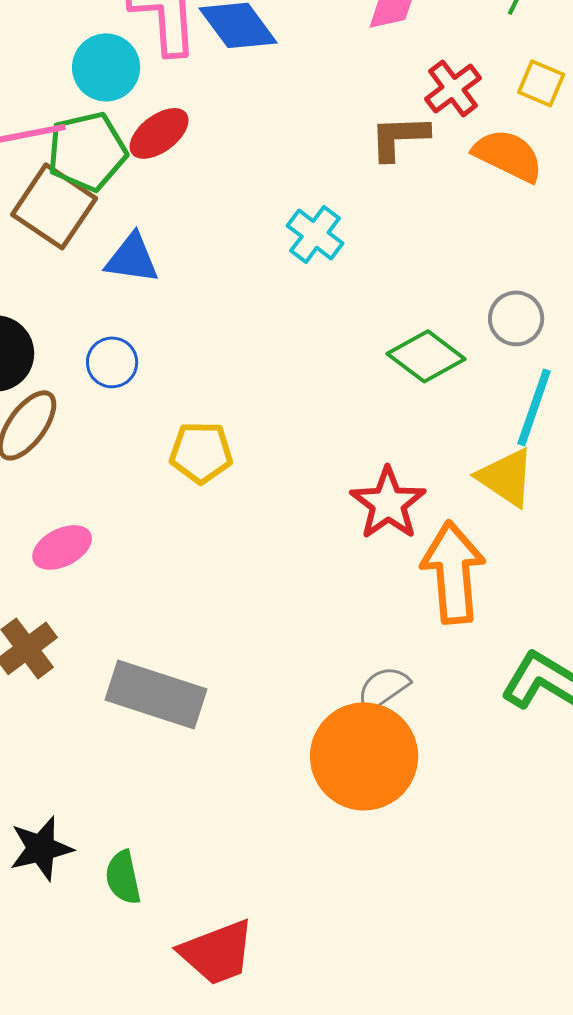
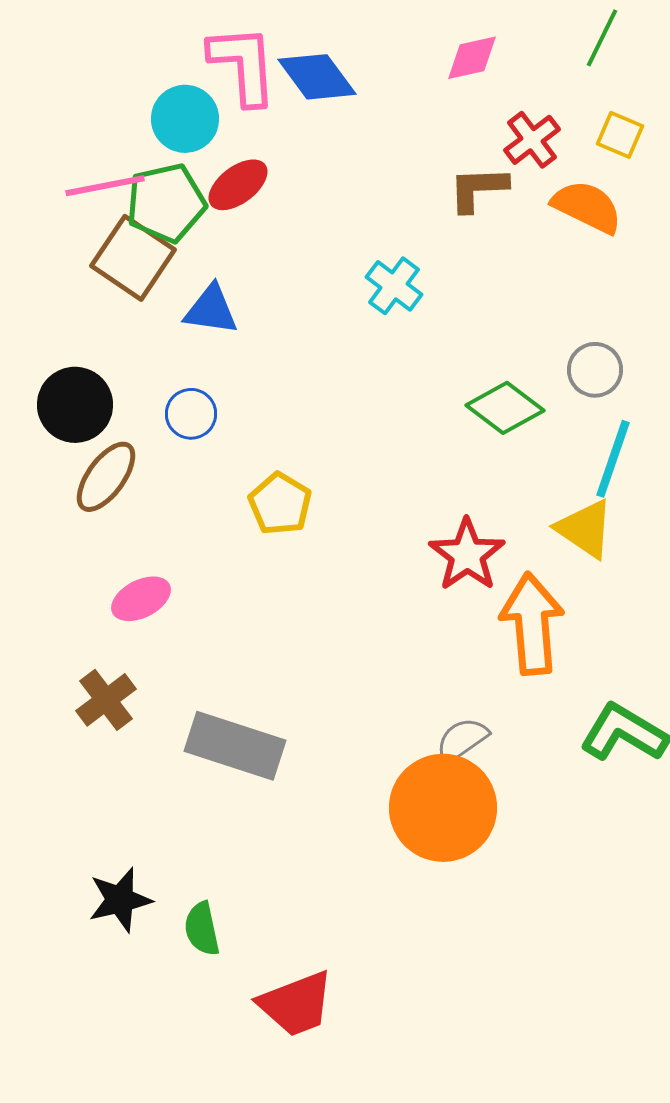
yellow pentagon: (201, 452) -> (280, 504), turned 30

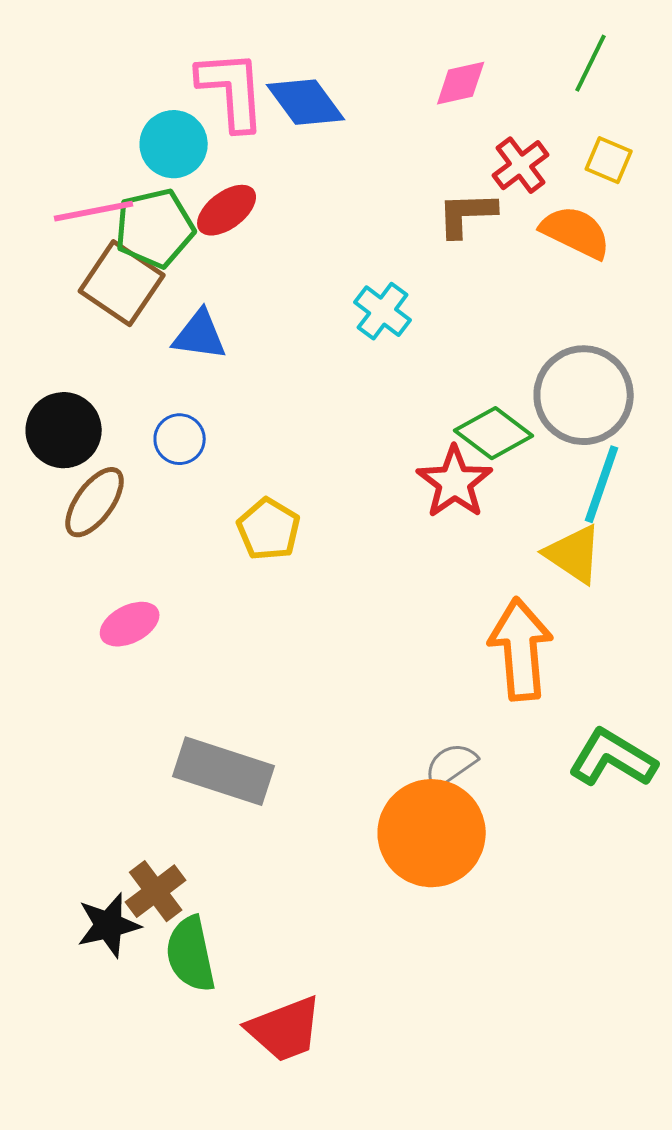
gray circle: (595, 370) -> (584, 395), size x1.8
red star: (467, 555) -> (455, 482), moved
brown cross: (106, 700) -> (156, 891), moved
green semicircle: (202, 929) -> (191, 954), size x1.4

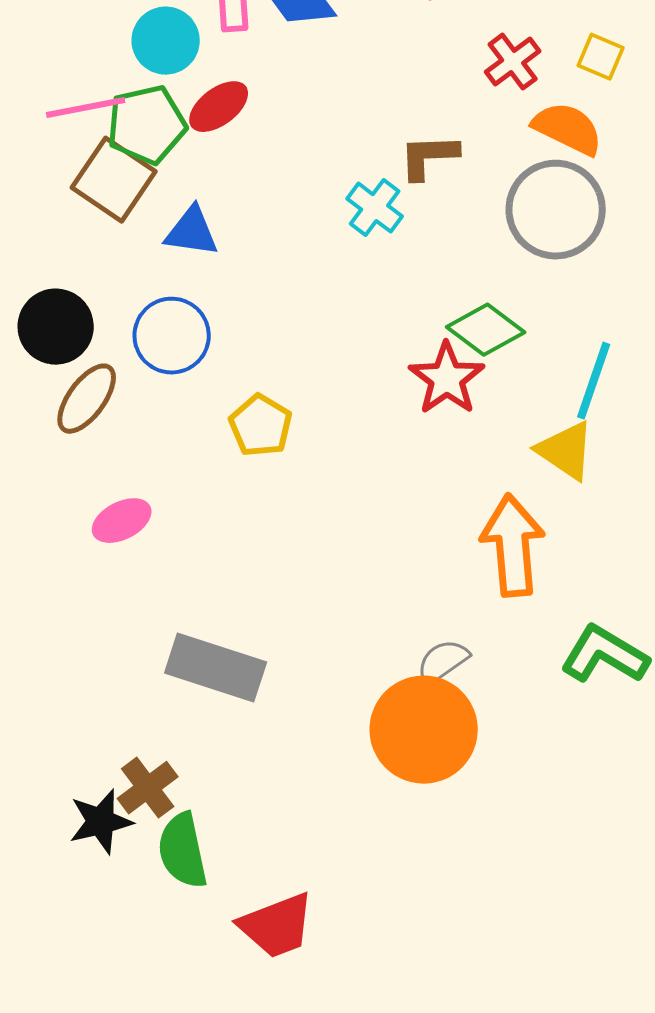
brown L-shape: (467, 214) -> (429, 157), moved
gray circle: (584, 395) -> (556, 210), moved
blue circle: (180, 439) -> (172, 336), size x1.5

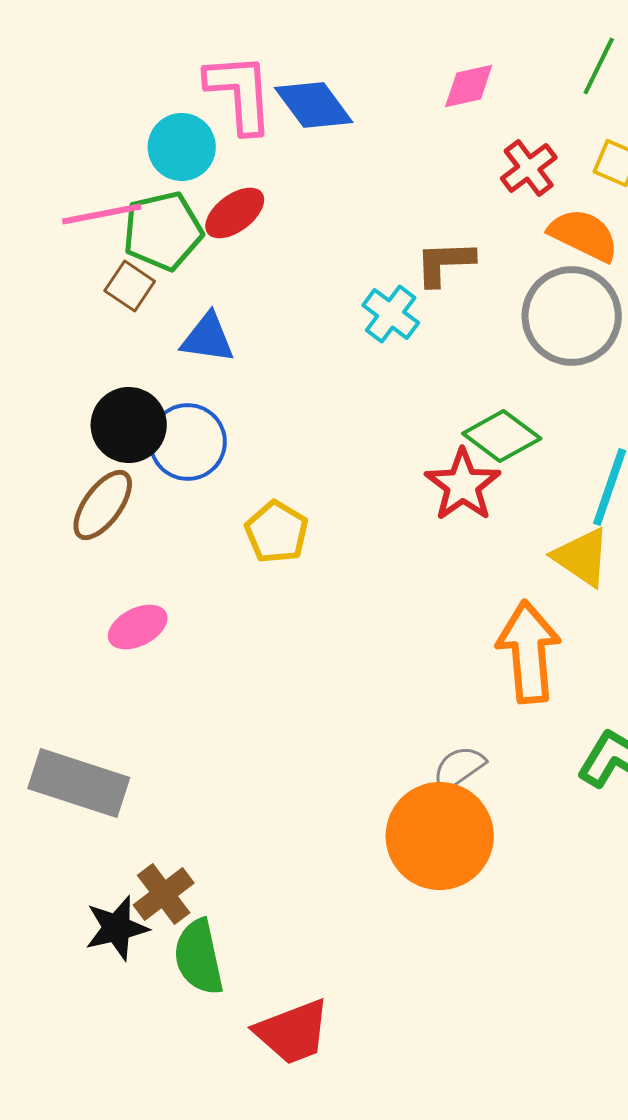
brown square: (114, 180) -> (130, 286), size x0.6
black circle: (56, 327) -> (129, 425), moved
gray rectangle: (216, 668) -> (79, 783), moved

